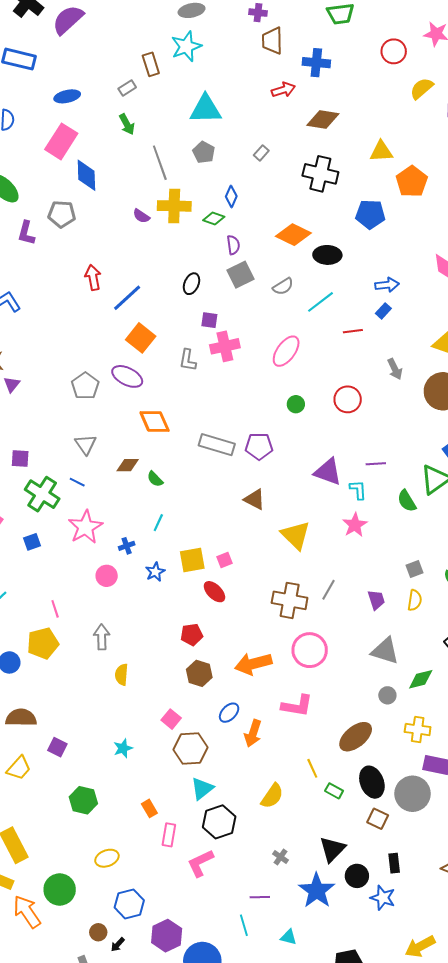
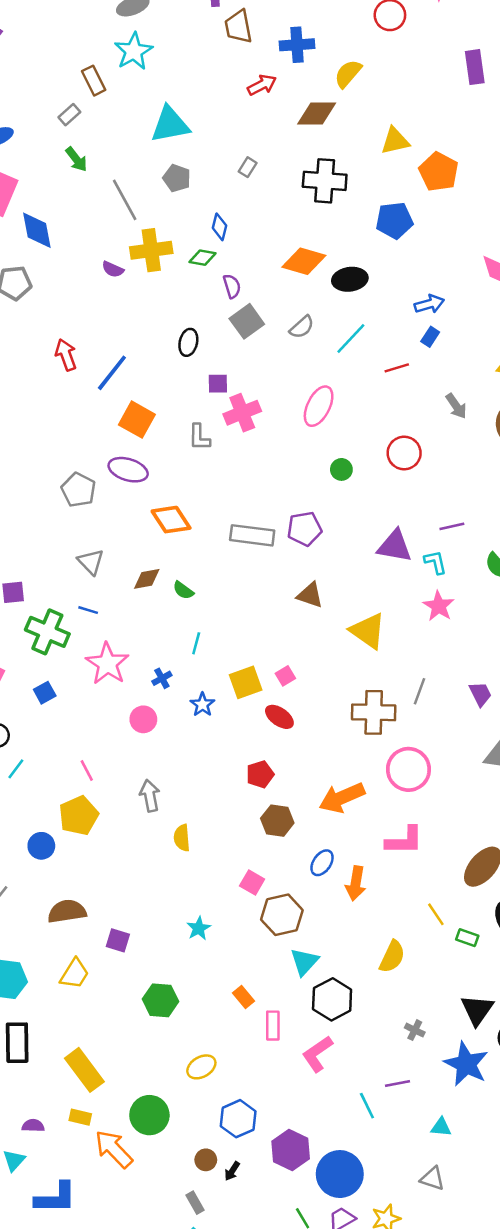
yellow semicircle: (422, 88) -> (348, 74), moved
cyan line: (244, 925) -> (367, 1106), moved

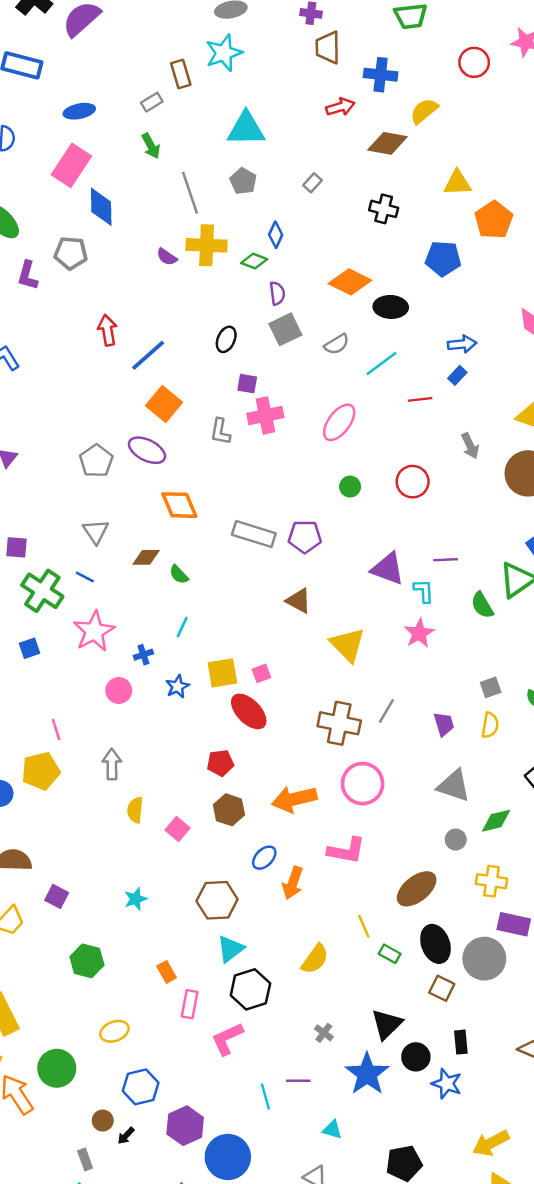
black cross: (325, 181) -> (384, 209), size x0.7
red ellipse: (279, 717) -> (249, 711), size x1.4
pink square: (252, 882) -> (178, 829), moved

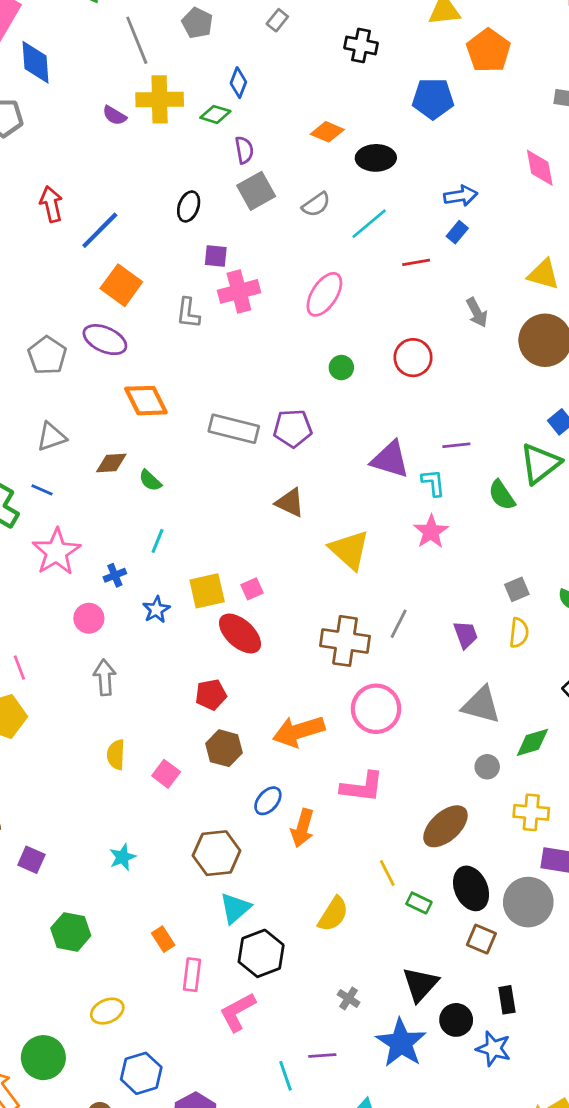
orange diamond: (350, 282) -> (327, 132), size x0.7
gray triangle: (96, 532) -> (51, 437), turned 48
gray arrow: (112, 764) -> (105, 677), moved

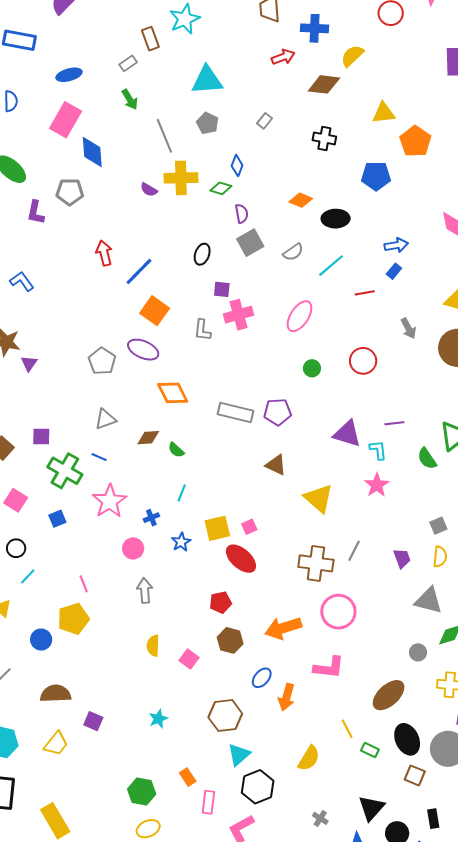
gray triangle: (481, 705) -> (429, 601), moved
green hexagon: (71, 932) -> (142, 792), moved

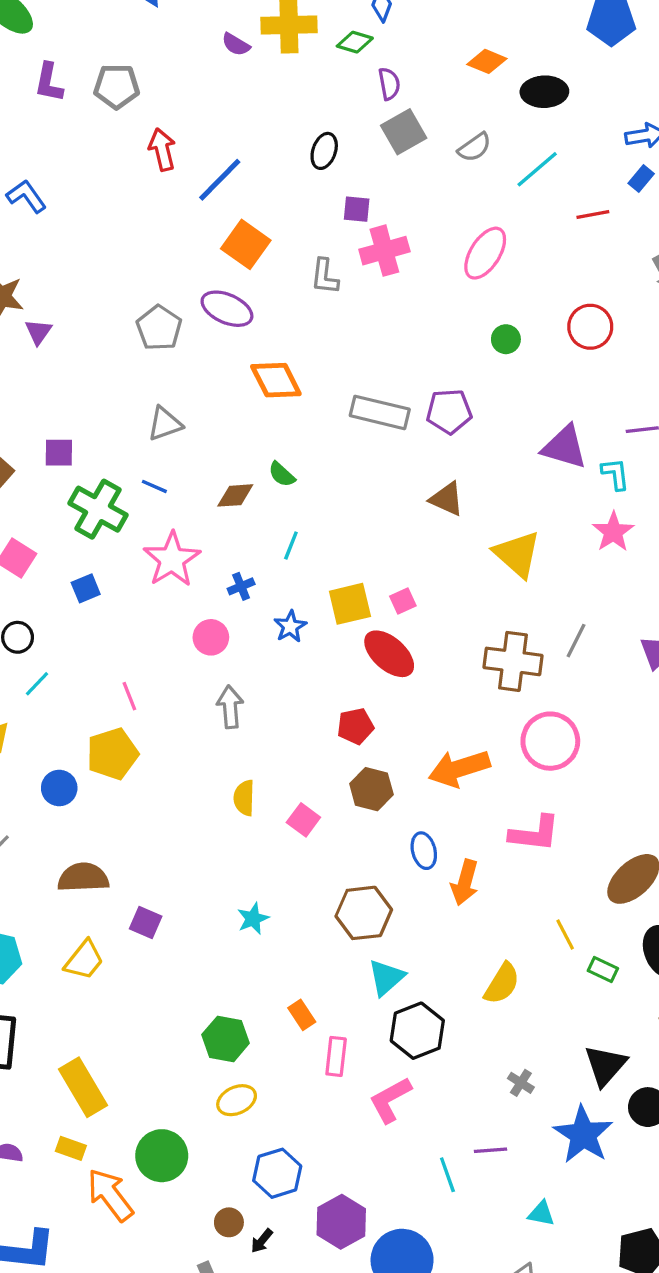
gray pentagon: (70, 192) -> (117, 86), moved
brown diamond: (148, 438) -> (235, 495), moved
blue ellipse: (262, 678) -> (424, 851), turned -55

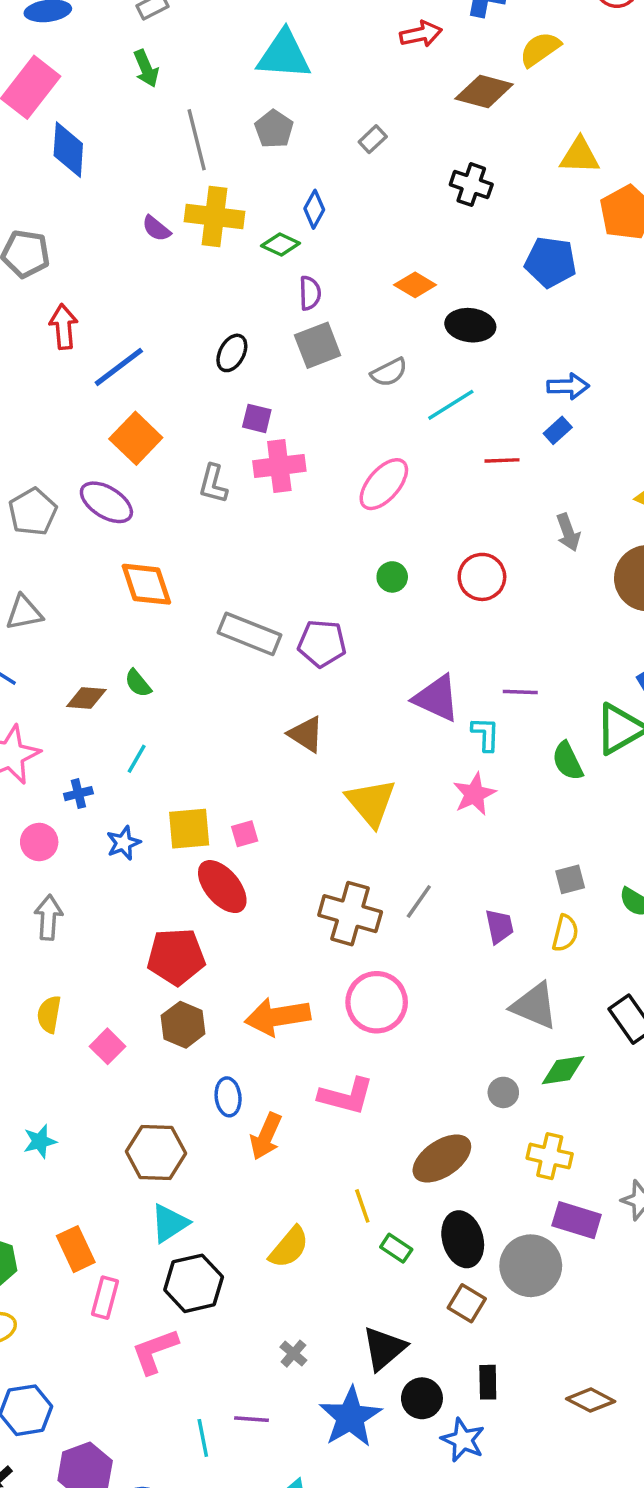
red pentagon: (355, 726) -> (176, 957), size x1.5
orange rectangle: (302, 1015) -> (76, 1249), size x1.4

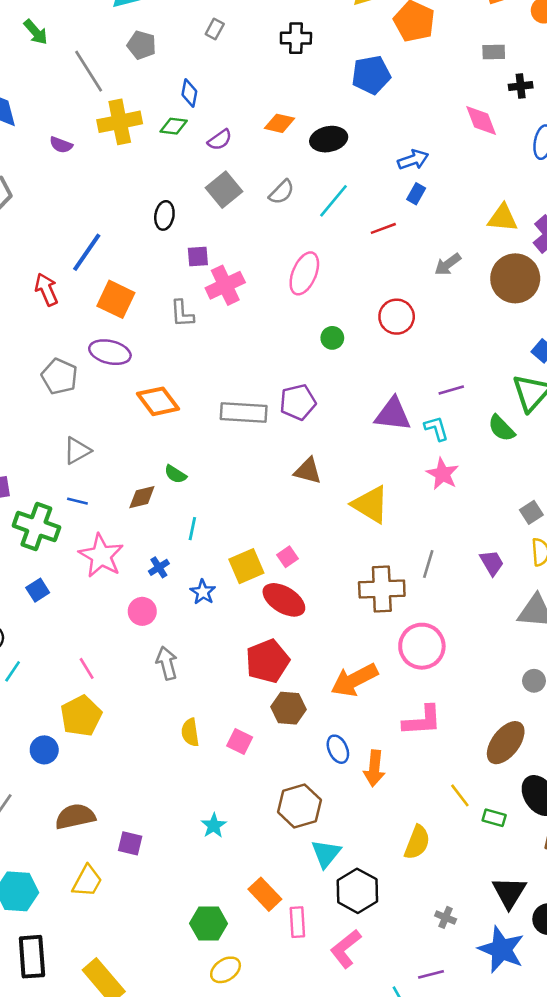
purple semicircle: (156, 228) -> (61, 145), moved
purple semicircle: (310, 293) -> (220, 140), moved, turned 75
red arrow: (64, 327) -> (46, 290), moved
gray arrow: (568, 532) -> (448, 264), turned 92

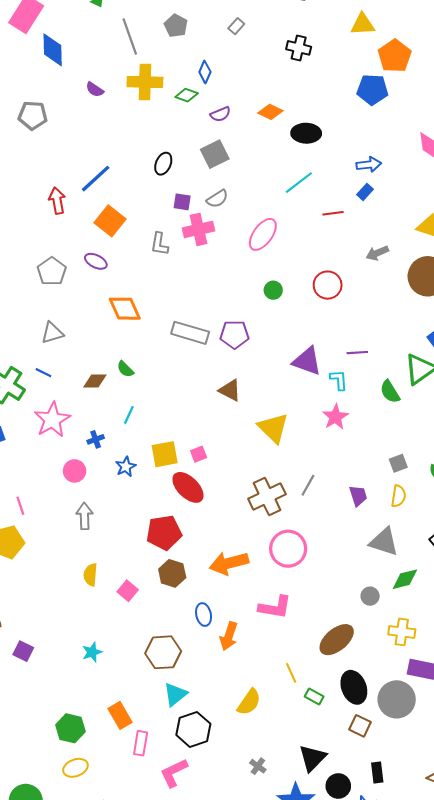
blue pentagon: (371, 75) -> (372, 90), moved
gray semicircle: (282, 192) -> (217, 199), moved
purple ellipse: (110, 352) -> (96, 261), size x0.7
brown cross: (382, 589) -> (267, 496), turned -36

